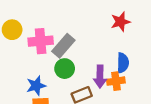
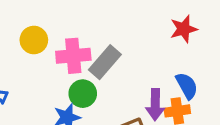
blue semicircle: (123, 63) -> (187, 86), turned -30
green circle: (65, 69) -> (83, 94), moved

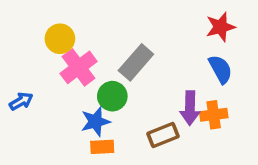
pink cross: (73, 56) -> (79, 67), moved, turned -32
blue semicircle: (187, 86) -> (220, 69), moved

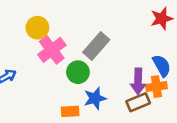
blue semicircle: (220, 69) -> (162, 66), moved
blue star: (95, 122) -> (95, 98), moved
brown rectangle: (163, 135) -> (138, 102), moved

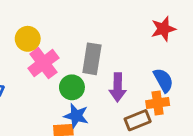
gray rectangle: (96, 46) -> (92, 59), turned -32
purple arrow: (138, 81) -> (118, 87), moved
blue star: (95, 98) -> (76, 116), moved, turned 30

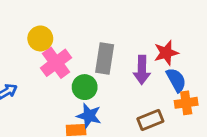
red star: (163, 29) -> (166, 53), moved
purple arrow: (118, 87) -> (142, 70), moved
orange cross: (158, 103) -> (186, 103), moved

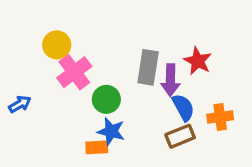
red star: (166, 53) -> (198, 61), turned -30
gray rectangle: (105, 59) -> (148, 67), moved
blue semicircle: (176, 80) -> (183, 107), moved

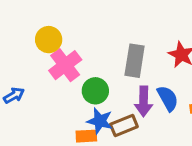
purple arrow: (170, 80) -> (144, 101), moved
brown rectangle: (180, 136) -> (124, 125), moved

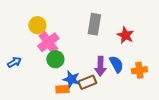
gray rectangle: (135, 61) -> (94, 24), moved
green circle: (95, 91) -> (55, 59), moved

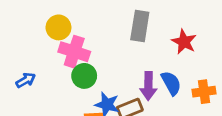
pink cross: (48, 42) -> (74, 52), turned -35

